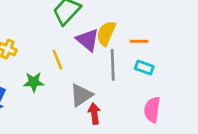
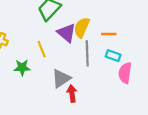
pink semicircle: (152, 110) -> (125, 73), moved

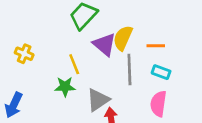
green star: (22, 68) -> (65, 87), moved
pink semicircle: (125, 73) -> (158, 104), moved

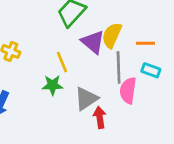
pink semicircle: (158, 104) -> (128, 90), moved

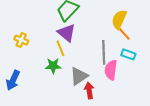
yellow semicircle: (112, 35) -> (119, 19), moved
purple triangle: (93, 42) -> (67, 33), moved
orange line: (145, 43) -> (124, 34), turned 48

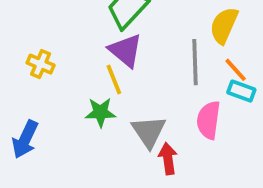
orange line: (124, 34) -> (236, 70), moved
gray line: (104, 52) -> (195, 62), moved
gray triangle: (79, 76) -> (149, 132), turned -30

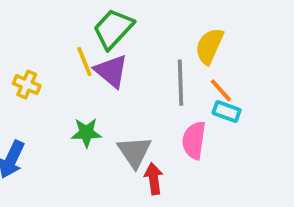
yellow line: (114, 79) -> (84, 62), moved

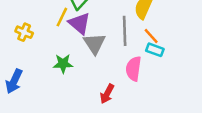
yellow line: (84, 62) -> (62, 17), turned 48
gray triangle: (134, 152) -> (95, 44), moved
red arrow: (154, 179) -> (107, 94), turned -144

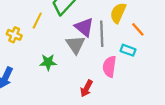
yellow line: (62, 17) -> (37, 21), moved
purple triangle: (79, 23) -> (84, 27), moved
orange line: (151, 36) -> (138, 29), moved

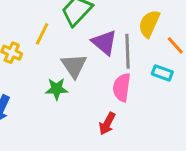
gray triangle: (75, 45) -> (74, 66), moved
pink semicircle: (109, 67) -> (122, 87), moved

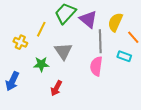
purple triangle: (104, 43) -> (88, 19), moved
green star: (57, 89) -> (41, 64), moved
red arrow: (107, 124) -> (56, 88), moved

